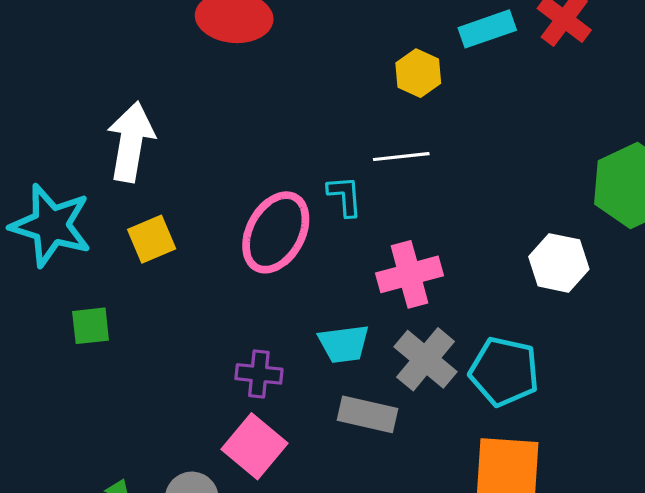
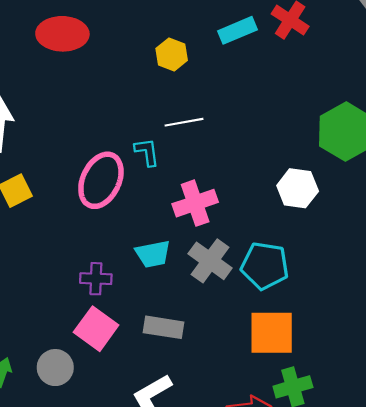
yellow hexagon: (418, 73) -> (172, 54), moved
gray rectangle: (368, 414) -> (164, 327), moved

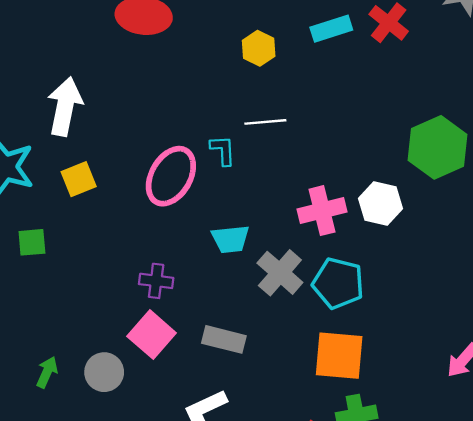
pink cross: (195, 203) -> (322, 211), moved
cyan trapezoid: (153, 254) -> (230, 239), moved

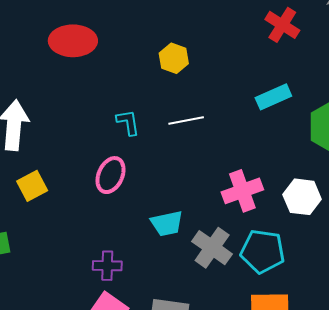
cyan rectangle: (331, 29) -> (273, 97), moved
cyan L-shape: (223, 150) -> (128, 122), moved
pink ellipse: (171, 176) -> (111, 175), size x0.7
white hexagon: (380, 204) -> (302, 197), moved

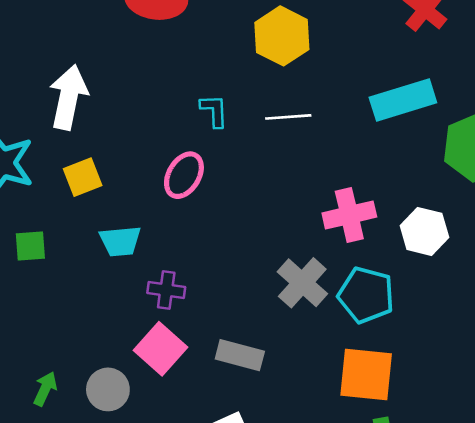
yellow hexagon: (174, 58) -> (282, 36), size x1.5
cyan rectangle: (273, 97) -> (403, 100), size x1.4
cyan trapezoid: (167, 223) -> (120, 241), moved

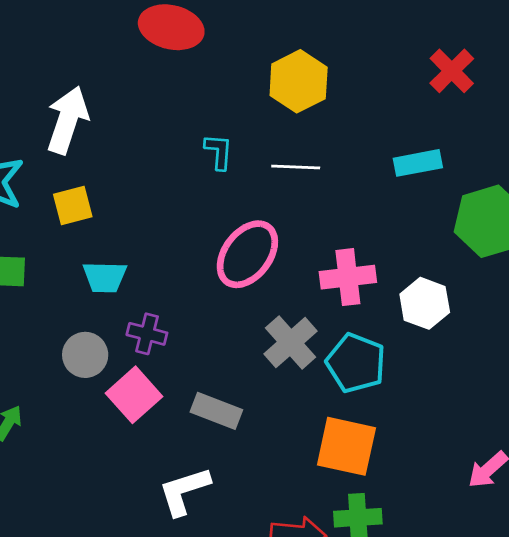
cyan rectangle: (403, 100) -> (418, 163), size x0.7
pink ellipse: (184, 175) -> (247, 254), moved, size x1.4
gray circle: (108, 389) -> (85, 355), moved

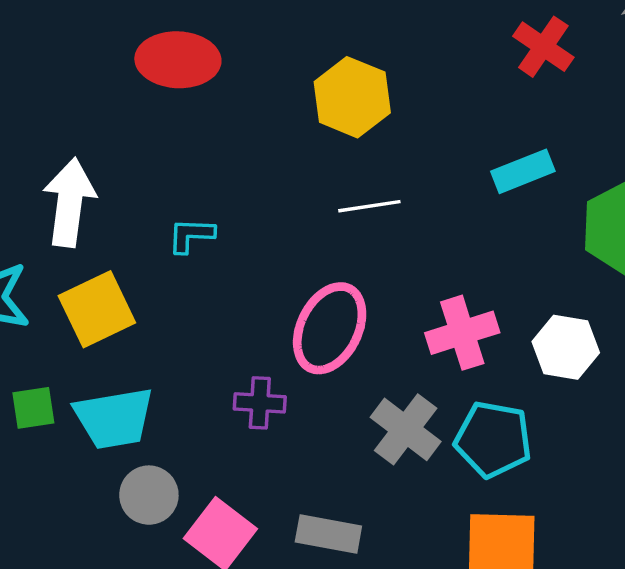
cyan L-shape: (219, 152) -> (191, 235), moved, turned -81
yellow square: (73, 206) -> (97, 309), size x1.4
cyan trapezoid: (105, 277) -> (114, 418), moved, size x1.4
purple cross: (147, 334) -> (260, 403), moved

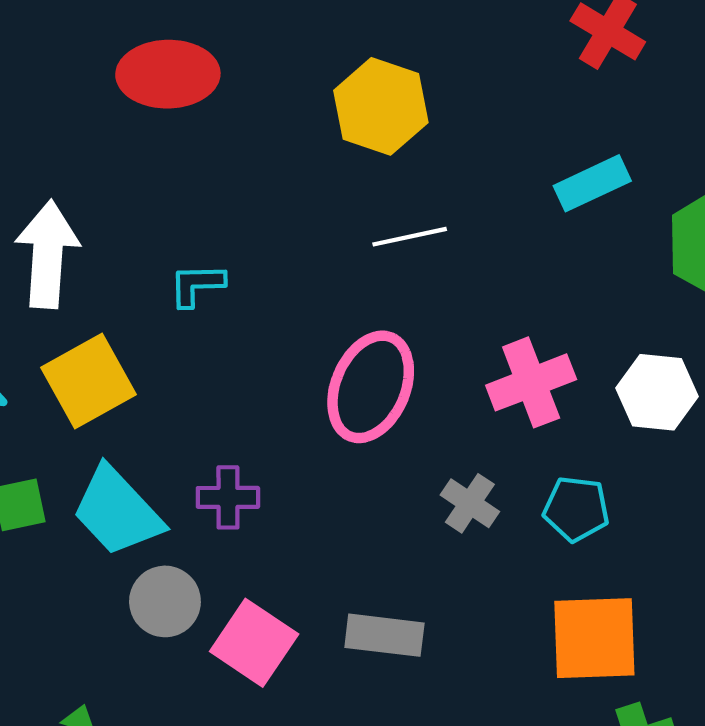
purple cross: (260, 403) -> (228, 497), moved
cyan trapezoid: (114, 418) -> (117, 511), turned 60
gray cross: (406, 429) -> (470, 503), size x0.7
cyan pentagon: (493, 439) -> (576, 509), size x0.7

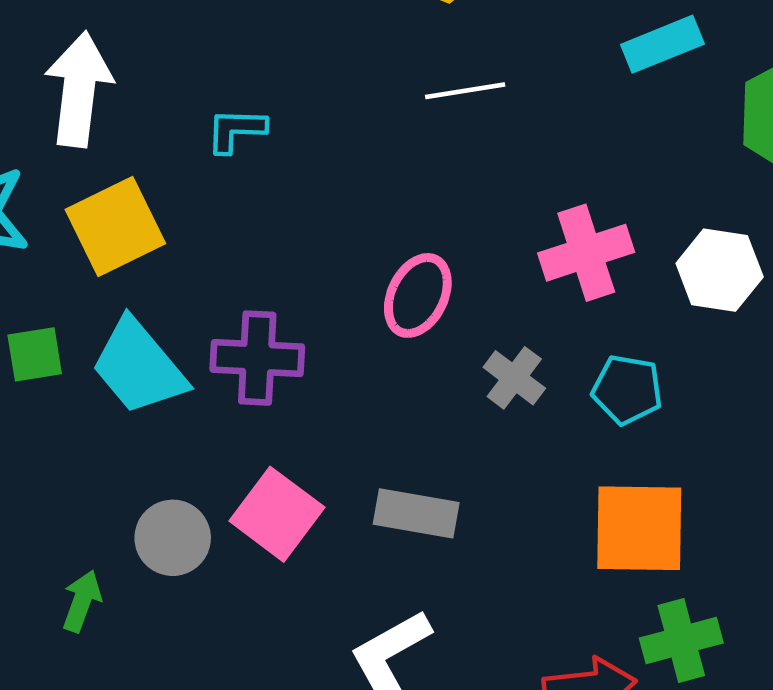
pink ellipse: (371, 387) -> (418, 295), moved, size x0.7
purple cross: (228, 497) -> (257, 358), size x1.4
gray circle: (165, 601) -> (173, 538), moved

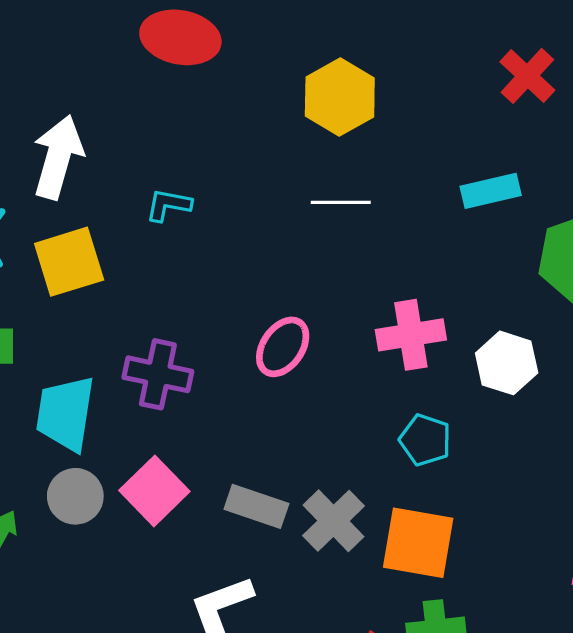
cyan trapezoid: (139, 367) -> (65, 413), moved, turned 40
gray cross: (514, 378) -> (333, 521), moved, size x1.4

